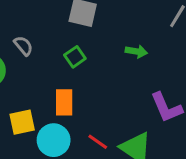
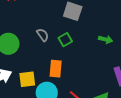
gray semicircle: (23, 46) -> (43, 35), moved

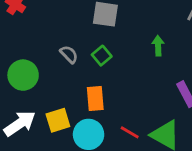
green arrow: (106, 39) -> (158, 46), turned -96

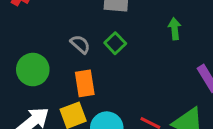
orange rectangle: (95, 99) -> (85, 83), moved

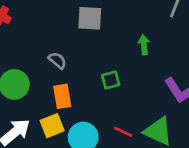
green square: (115, 43) -> (111, 80), moved, turned 30

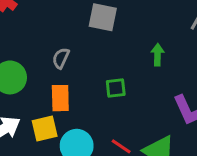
gray semicircle: (57, 60) -> (61, 58), turned -114

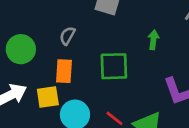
green square: (116, 88) -> (114, 66), size x1.6

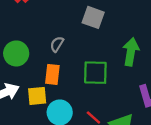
green arrow: (153, 40) -> (131, 52), size x1.6

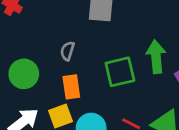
green arrow: (131, 52) -> (156, 57), moved

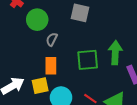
green circle: (24, 74) -> (37, 20), moved

